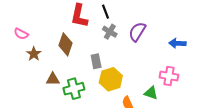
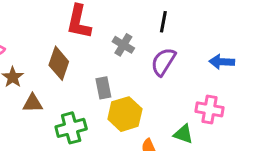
black line: (106, 12) -> (163, 22), moved, turned 32
purple semicircle: (137, 32) -> (163, 62), moved
brown triangle: (53, 79) -> (33, 103), moved

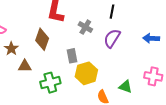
pink cross: (210, 109) -> (153, 76), moved

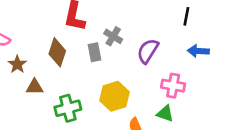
black line: (112, 12) -> (186, 16), moved
gray rectangle: (72, 56) -> (95, 52), moved
pink cross: (153, 76) -> (173, 86), moved

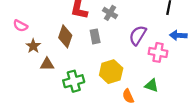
gray cross: (113, 36) -> (110, 13), moved
pink cross: (173, 86) -> (158, 52), moved

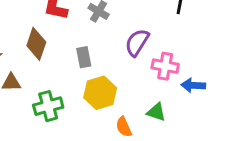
blue arrow: (178, 35) -> (193, 85), moved
gray rectangle: (95, 36) -> (84, 57), moved

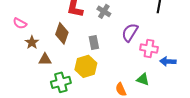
yellow hexagon: (100, 93) -> (86, 66), moved
green cross: (48, 106) -> (61, 82), moved

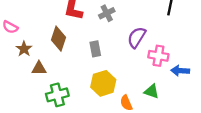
gray cross: (104, 11) -> (107, 13), turned 32
yellow hexagon: (86, 66) -> (103, 83), moved

